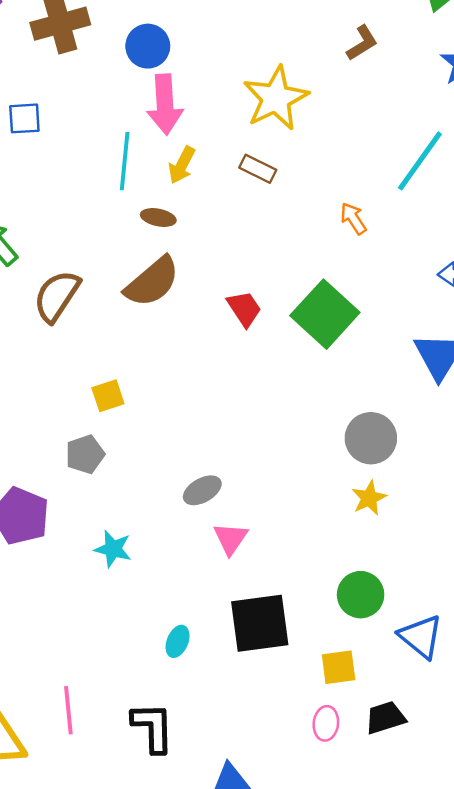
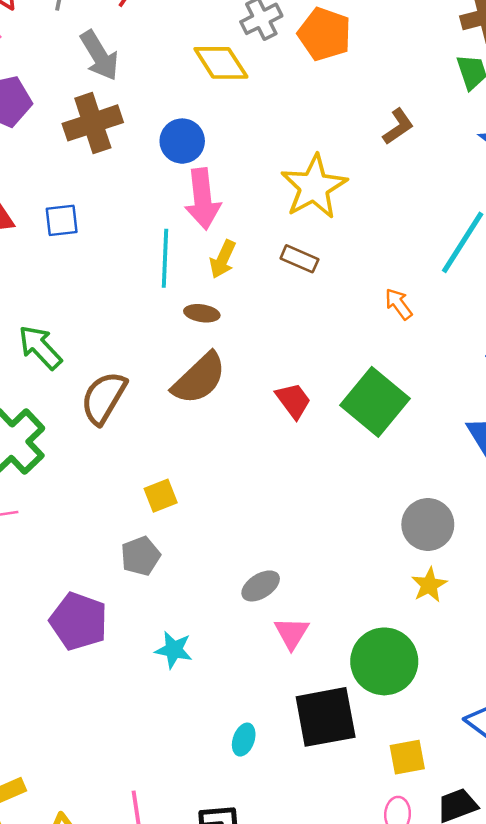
green circle: (361, 595) -> (384, 661), moved, size x1.4

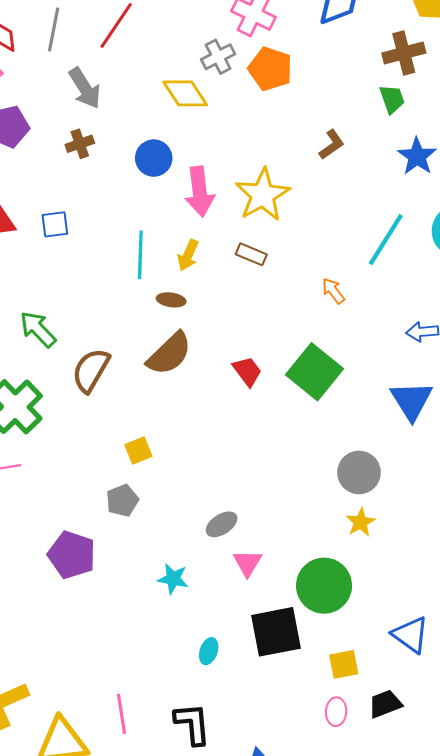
brown cross: (93, 123) -> (80, 144), size x0.6
pink arrow: (203, 199) -> (200, 192), moved
cyan star: (174, 650) -> (173, 579), moved

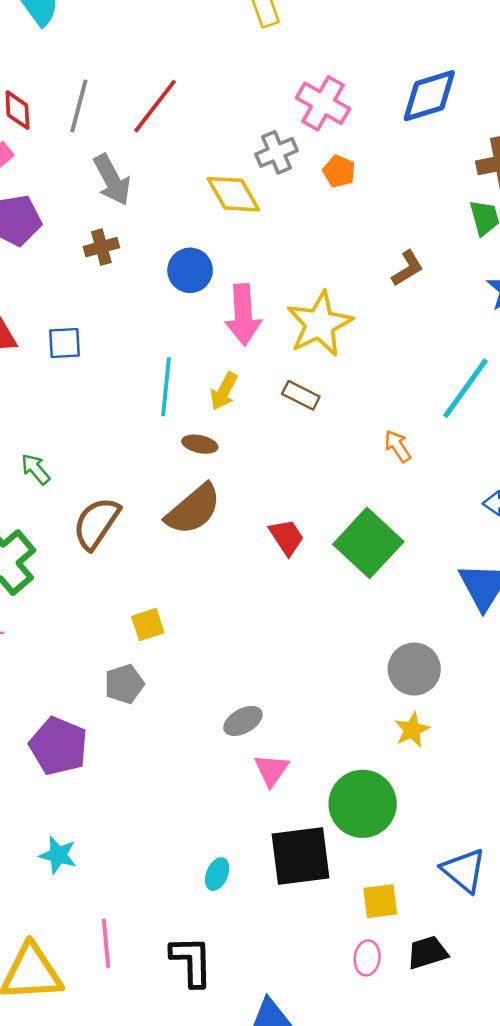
orange pentagon: (270, 69) -> (339, 171), size x0.6
green arrow: (38, 329) -> (36, 469), size x0.7
cyan star: (173, 579) -> (58, 855), moved

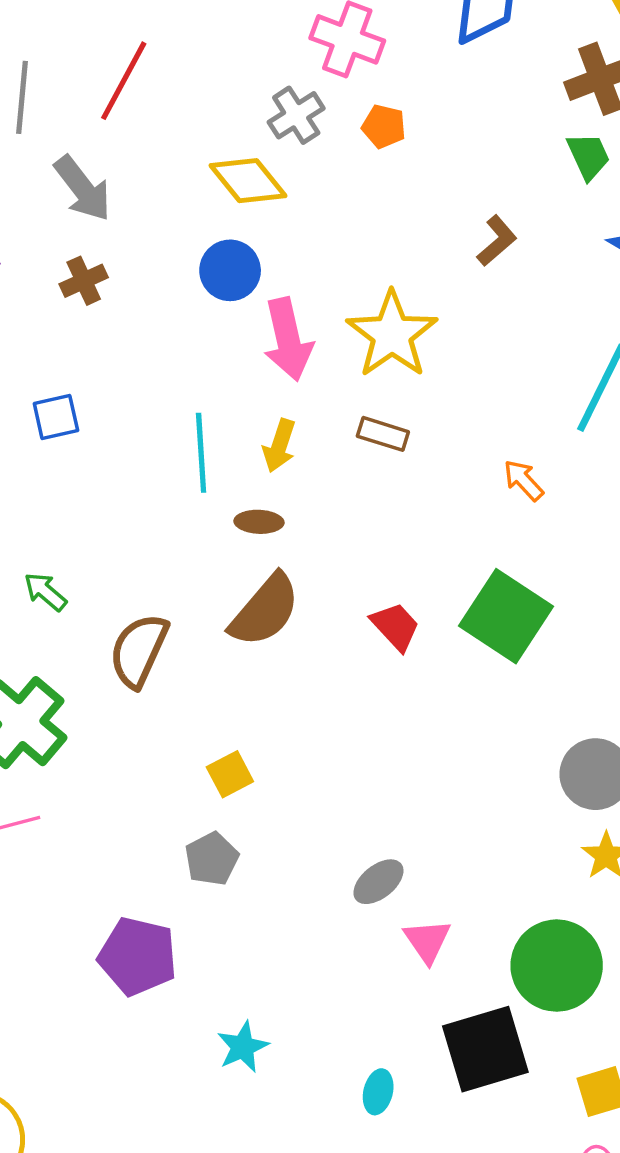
blue circle: (190, 270) -> (230, 270), moved
cyan star: (58, 855) -> (243, 1047), moved, turned -30

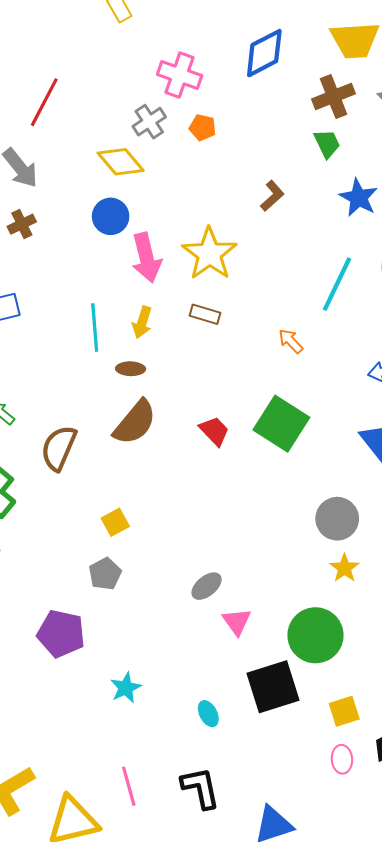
cyan ellipse: (378, 1092) -> (208, 714), turned -40

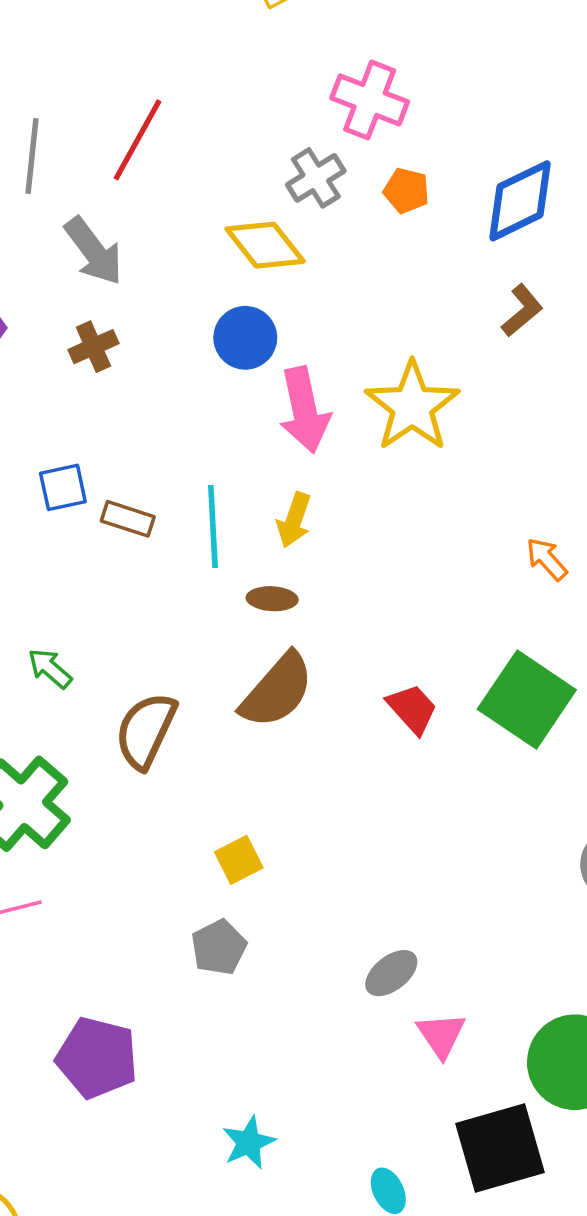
blue diamond: (264, 53) -> (520, 201), moved
brown rectangle: (205, 314) -> (128, 519), moved
purple pentagon: (61, 634) -> (97, 1058), moved

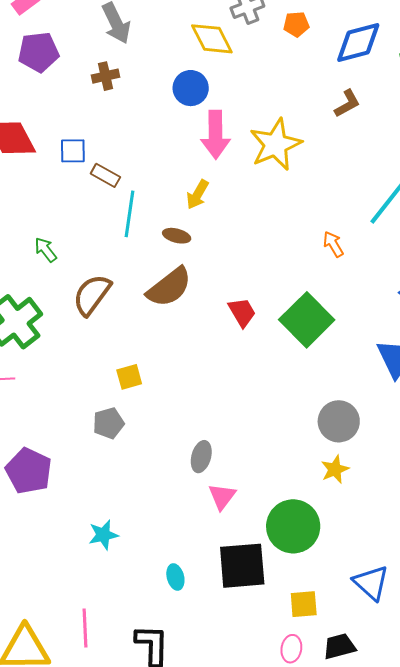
orange pentagon: (406, 191) -> (296, 24), turned -30
cyan line: (213, 526) -> (130, 214), moved
gray ellipse: (391, 973) -> (201, 457), turned -48

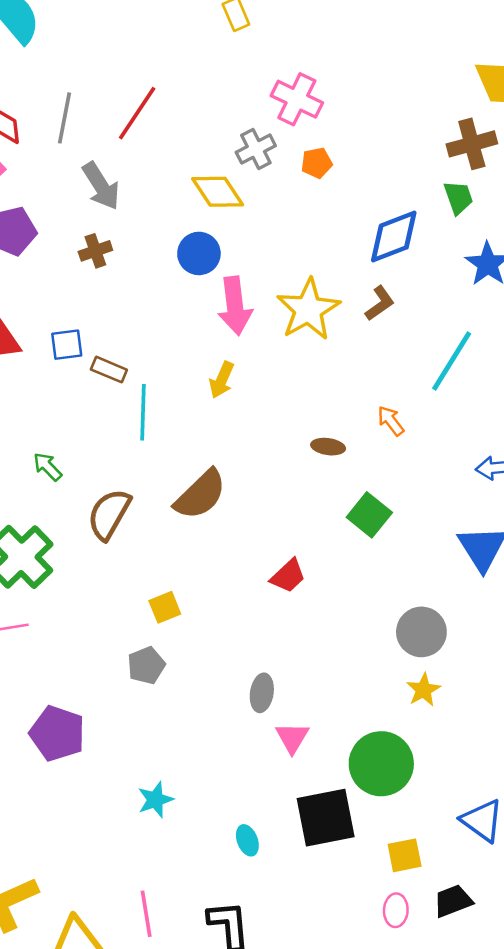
blue diamond: (358, 43) -> (394, 237), moved
brown L-shape: (347, 104) -> (380, 303), moved
brown ellipse: (177, 236) -> (328, 447), moved
red trapezoid: (242, 312) -> (288, 576), moved, turned 84
green square: (307, 320) -> (369, 515), size x0.7

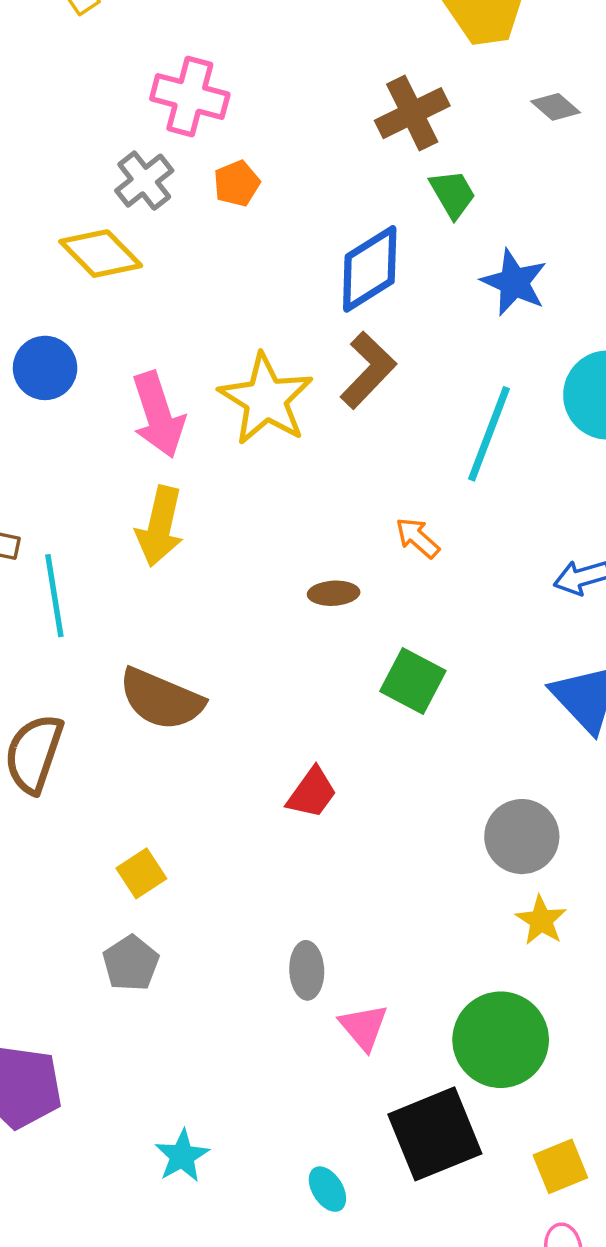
brown cross: (472, 144) -> (412, 113), moved
blue circle: (199, 253) -> (45, 368), moved
brown L-shape: (380, 303) -> (368, 370), size x1.4
yellow arrow: (222, 380) -> (160, 526), size x1.4
brown semicircle: (200, 495) -> (161, 699), turned 78

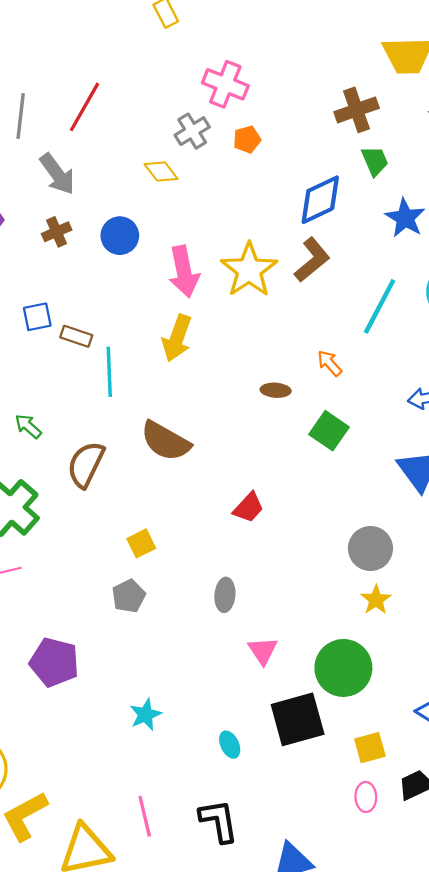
yellow diamond: (101, 254) -> (161, 171), size x0.7
green square: (413, 681) -> (329, 431), moved
gray ellipse: (307, 970) -> (225, 595), moved

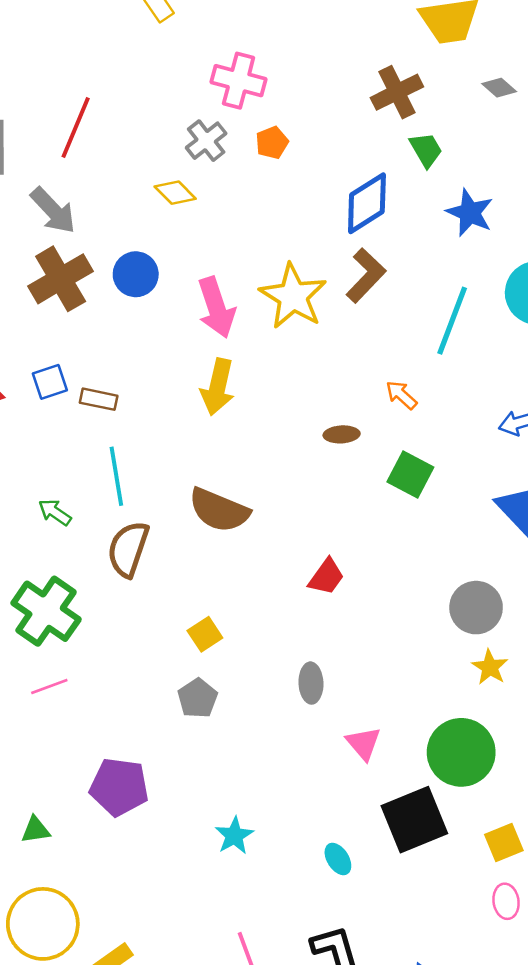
brown cross: (57, 232) -> (61, 279), size x1.8
cyan line: (109, 372) -> (116, 476), moved

